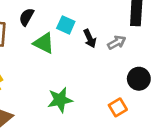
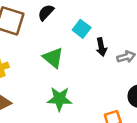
green triangle: (44, 43) -> (53, 58), moved

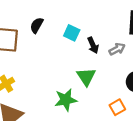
green triangle: (53, 58) -> (86, 77), moved, turned 30

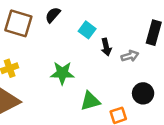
green triangle: (86, 77) -> (90, 101), moved, turned 36
green star: (66, 100) -> (62, 73), moved

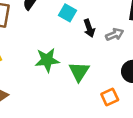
green triangle: (90, 101) -> (79, 72), moved, turned -35

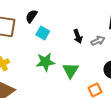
cyan square: (67, 13) -> (43, 33), moved

